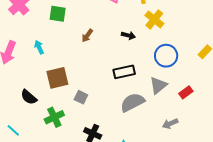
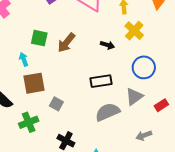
green square: (58, 14) -> (39, 38), moved
brown arrow: (87, 36) -> (66, 43), size x1.5
cyan arrow: (39, 47) -> (24, 59), moved

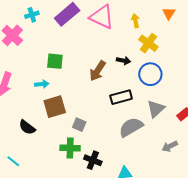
brown arrow: (66, 43) -> (98, 71), moved
cyan arrow: (24, 59) -> (42, 84), turned 112
blue circle: (144, 67) -> (150, 74), moved
green cross: (29, 122) -> (70, 148), moved, turned 30

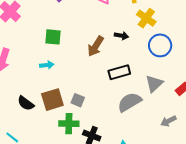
blue circle: (150, 74) -> (160, 45), moved
cyan arrow: (42, 84) -> (47, 65), moved
brown square: (55, 107) -> (52, 100), moved

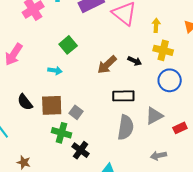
yellow cross: (146, 18) -> (163, 50), turned -36
green square: (53, 37) -> (68, 45), turned 30
gray semicircle: (130, 102) -> (126, 127), turned 115

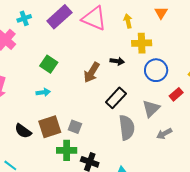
black rectangle: (123, 96) -> (116, 98), turned -30
red rectangle: (180, 128) -> (176, 94), moved
gray arrow: (158, 156) -> (164, 134), moved

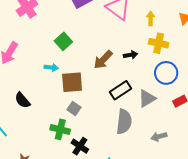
black arrow: (117, 61) -> (131, 55), turned -32
gray triangle: (151, 108) -> (147, 98), moved
brown square: (50, 127) -> (72, 82), moved

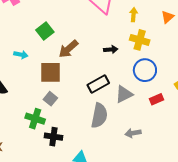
brown arrow: (103, 60) -> (68, 49), moved
cyan arrow: (51, 67) -> (21, 55), moved
black cross: (80, 146) -> (53, 137), turned -30

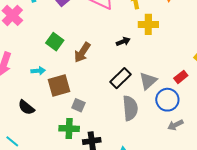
blue circle: (145, 70) -> (167, 100), moved
brown square: (50, 72) -> (59, 85), moved
gray arrow: (133, 133) -> (175, 125), moved

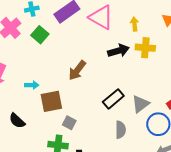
green square: (55, 42) -> (40, 35), moved
black arrow: (123, 42) -> (118, 51), moved, size x1.5
gray semicircle: (130, 108) -> (120, 130), size x0.7

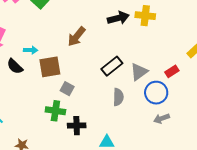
black semicircle: (17, 121) -> (15, 66), moved

